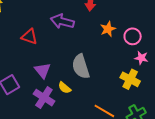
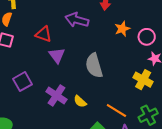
purple triangle: (42, 70) -> (57, 55), moved
yellow semicircle: (65, 88) -> (80, 101), moved

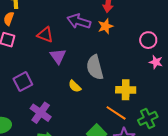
orange star: (122, 29) -> (105, 26), moved
yellow cross: (143, 80) -> (126, 90), moved, turned -30
purple cross: (56, 95) -> (41, 113), moved
yellow semicircle: (80, 101) -> (75, 86), moved

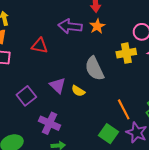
purple triangle: (58, 56) -> (58, 85), moved
yellow cross: (126, 90) -> (126, 53), moved
orange line: (116, 113) -> (124, 109), turned 40

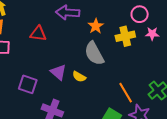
orange star: (97, 26) -> (96, 26), moved
purple square: (26, 96) -> (28, 84), turned -30

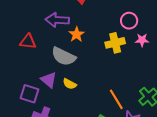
orange star: (96, 26) -> (76, 34), moved
gray semicircle: (94, 53) -> (64, 56), moved, turned -35
purple square: (28, 84) -> (30, 94), moved

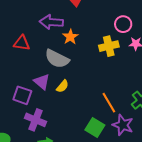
yellow semicircle: (70, 84) -> (62, 86), turned -80

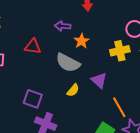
purple arrow: (51, 22) -> (63, 26), size x0.7
purple triangle: (42, 82) -> (99, 80), moved

